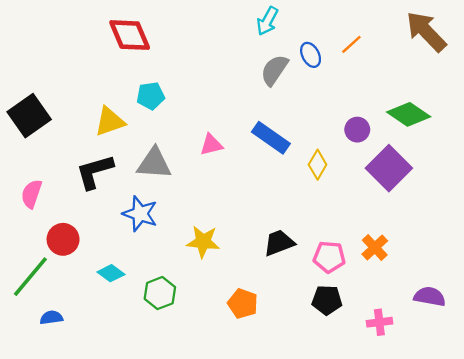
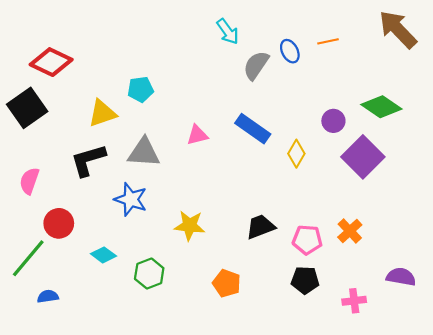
cyan arrow: (267, 21) -> (228, 32), moved, turned -64
red diamond: (130, 35) -> (51, 62), moved, turned -42
orange line: (351, 44) -> (328, 41), turned 30

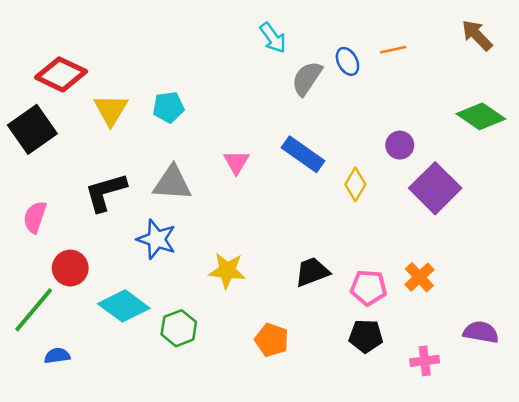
brown arrow: (398, 29) -> (477, 35), size x0.7
green diamond: (381, 107) -> (481, 116), moved
yellow triangle: (102, 113) -> (111, 110), moved, turned -40
pink triangle: (197, 135) -> (236, 162), turned -45
cyan diamond: (103, 255) -> (124, 306), size x1.6

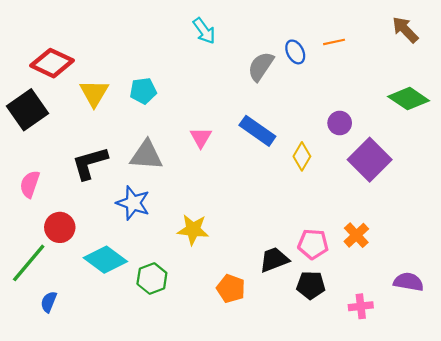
cyan arrow: (273, 38) -> (204, 31), moved
black trapezoid: (312, 272) -> (274, 260), moved
blue semicircle: (57, 356) -> (49, 302), turned -60

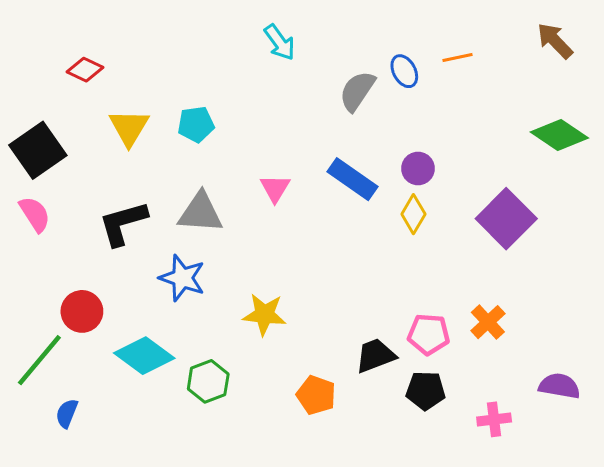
red diamond: (52, 63) -> (85, 70), moved, size x0.6
purple circle: (340, 123) -> (418, 168), moved
pink semicircle: (30, 184) -> (35, 214), moved, turned 128

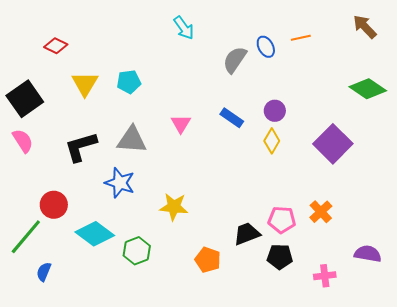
blue rectangle: (353, 179) -> (232, 118), size x0.7

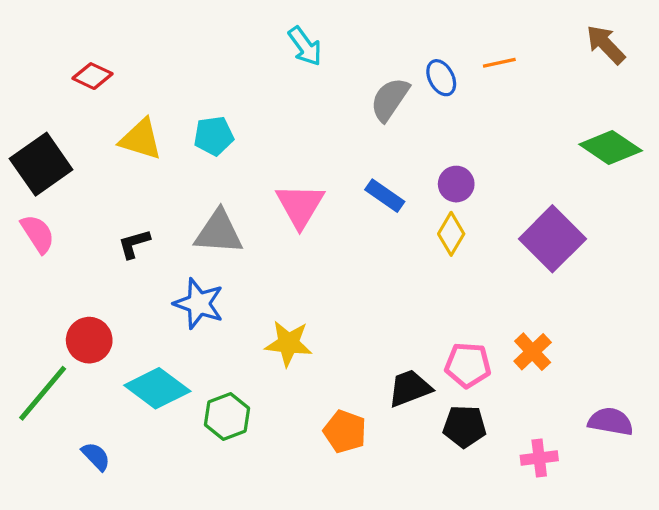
yellow triangle: (85, 84) -> (141, 139), turned -44
pink triangle: (181, 124) -> (300, 206), size x1.5
black L-shape: (81, 147) -> (134, 244), size x0.6
blue semicircle: (44, 272) -> (96, 456), moved, turned 114

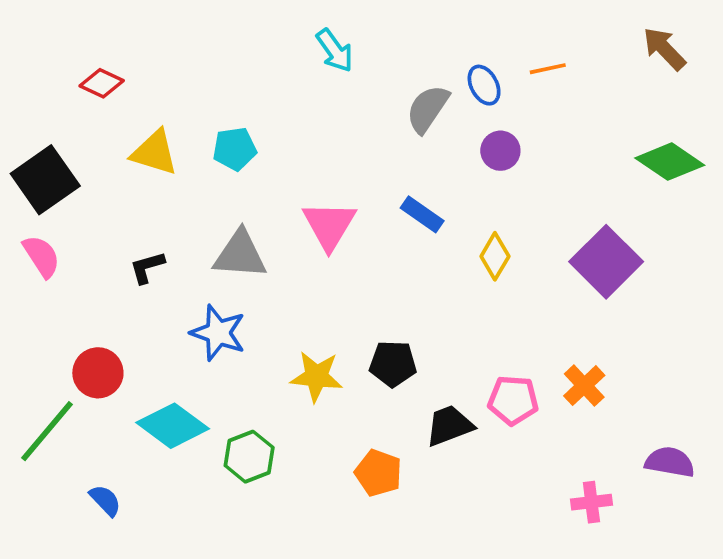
purple circle: (456, 184) -> (500, 151), moved
black pentagon: (464, 426) -> (393, 364), moved

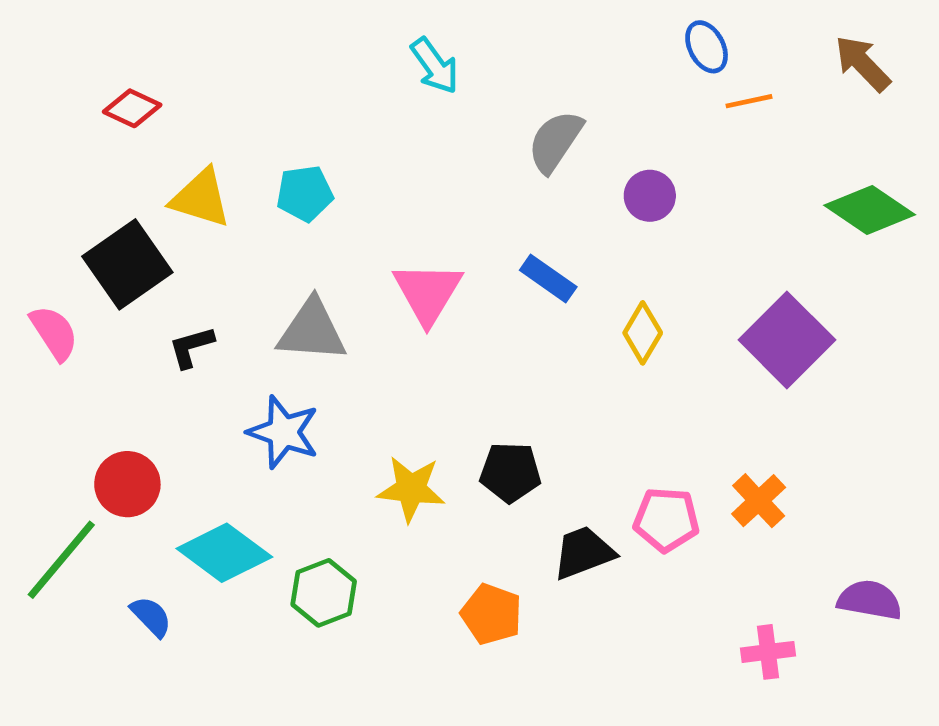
orange line: (548, 69) -> (749, 101), moved
blue ellipse: (484, 85) -> (707, 47), moved
black square: (45, 180) -> (127, 264), moved
blue semicircle: (105, 500) -> (151, 617), moved

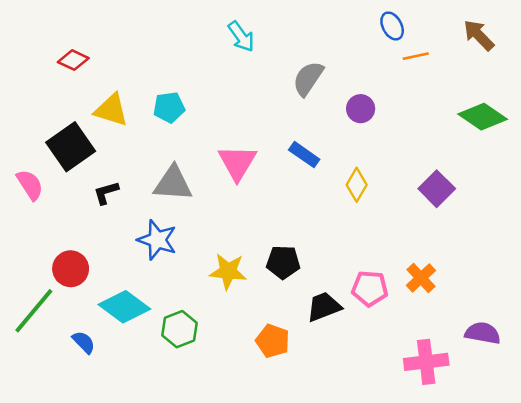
purple square: (787, 340) -> (437, 189), size x0.7
pink cross: (768, 652) -> (426, 362), size x1.5

